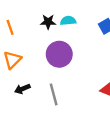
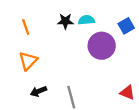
purple circle: (59, 54) -> (102, 46), moved

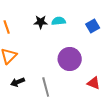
purple circle: (102, 46) -> (70, 59), moved

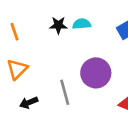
gray line: (46, 87) -> (65, 92), moved

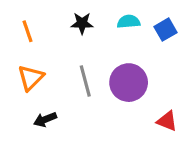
cyan semicircle: (82, 24) -> (129, 22), moved
gray line: (65, 92) -> (85, 81), moved

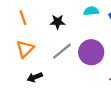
black star: (82, 23) -> (58, 22), moved
gray line: (85, 81) -> (62, 51), turned 66

